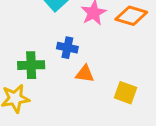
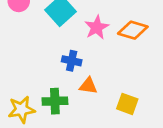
green cross: (31, 65) -> (55, 101), moved

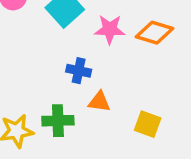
pink star: (97, 27) -> (110, 29), turned 30

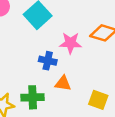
pink star: (110, 29) -> (70, 43), moved

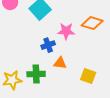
blue cross: (48, 61) -> (48, 45), turned -32

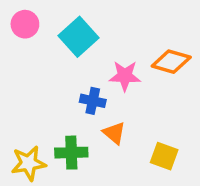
blue cross: (48, 45) -> (93, 101), turned 32
orange triangle: (60, 63) -> (114, 133), turned 32

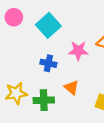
blue cross: (93, 101) -> (48, 63), moved
yellow star: (29, 163) -> (16, 93), moved

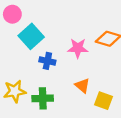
cyan square: (48, 25) -> (31, 36), moved
orange triangle: (71, 87) -> (82, 85), moved

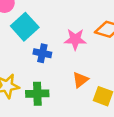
orange triangle: (82, 85) -> (80, 80), turned 42

